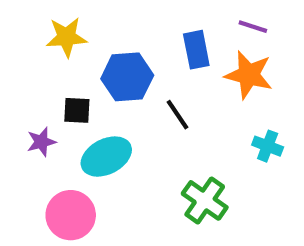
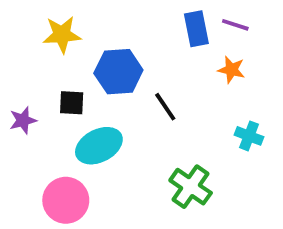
blue rectangle: (196, 50) -> (196, 29), moved
orange star: (249, 75) -> (231, 70), size x0.6
purple star: (41, 142) -> (23, 120), moved

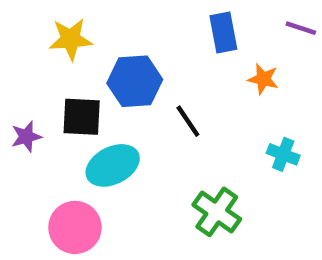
purple line: (235, 25) -> (301, 28), moved
black square: (72, 103) -> (82, 117), size x1.4

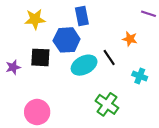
blue rectangle: (223, 33) -> (82, 16), moved
black line: (188, 121) -> (109, 57), moved
cyan ellipse: (113, 165) -> (84, 65), moved

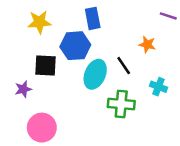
cyan ellipse: (84, 65) -> (95, 74), turned -40
purple star: (13, 67) -> (23, 89), moved
green cross: (107, 104) -> (121, 104), moved, turned -30

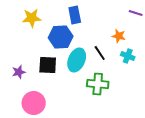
black square: (46, 66) -> (48, 65), moved
cyan cross: (158, 87) -> (128, 56), moved

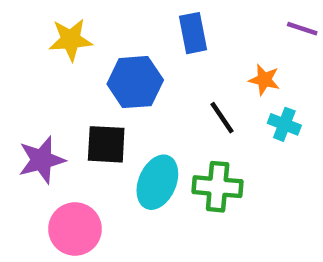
blue rectangle: (75, 15) -> (193, 33), moved
cyan ellipse: (77, 60) -> (157, 182), moved
purple star: (19, 72) -> (42, 160), size x1.5

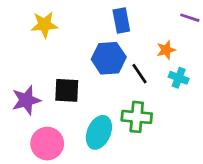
orange star: (264, 80) -> (166, 50), turned -30
blue hexagon: (135, 82) -> (109, 58), moved
cyan ellipse: (157, 182) -> (99, 132), moved

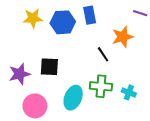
orange star: (166, 50) -> (123, 37), size x1.5
blue hexagon: (109, 58) -> (63, 22), moved
cyan cross: (179, 78) -> (129, 92), moved

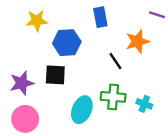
blue hexagon: (63, 22) -> (67, 43), moved
pink circle: (35, 106) -> (25, 119), moved

